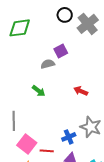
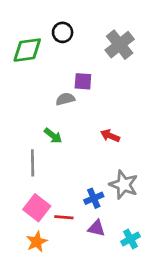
black circle: (65, 15) -> (63, 32), moved
purple square: (61, 51) -> (83, 81), turned 32
gray line: (14, 121) -> (33, 163), moved

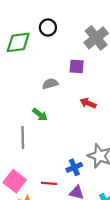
purple square: (83, 81) -> (77, 66), moved
red arrow: (110, 136) -> (88, 103), moved
pink square: (37, 208) -> (15, 181), moved

